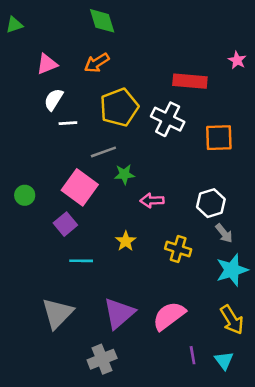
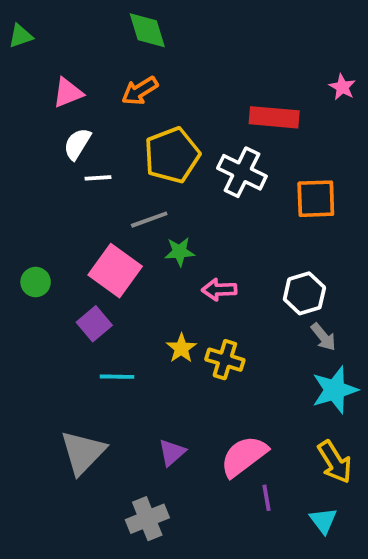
yellow cross: (178, 249) -> (225, 360), moved
purple triangle: (119, 313) -> (172, 452), size x0.6
purple line: (193, 355) -> (267, 498), moved

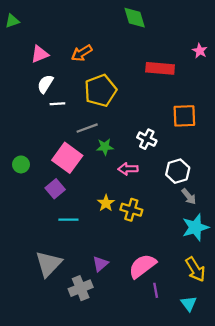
green diamond: (147, 30) -> (135, 18), moved
white cross: (242, 172) -> (147, 139), moved, size x0.7
gray cross: (147, 519) -> (81, 288), moved

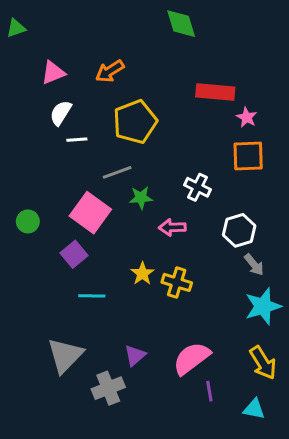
pink star: (200, 51) -> (247, 117), moved
cyan triangle: (189, 304) -> (254, 409), turned -42

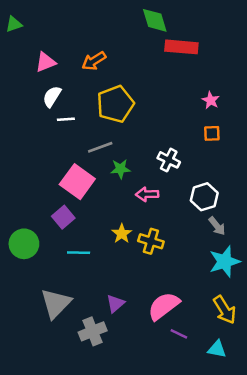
red rectangle: (215, 92) -> (181, 47), moved
orange square: (248, 156) -> (212, 133), size x0.6
green circle: (28, 221) -> (24, 244), moved, size x1.5
purple line: (209, 391) -> (179, 334), turned -54

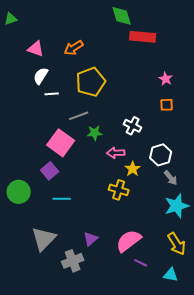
pink triangle: (46, 62) -> (36, 49), turned 42
yellow star: (122, 234) -> (133, 169), moved

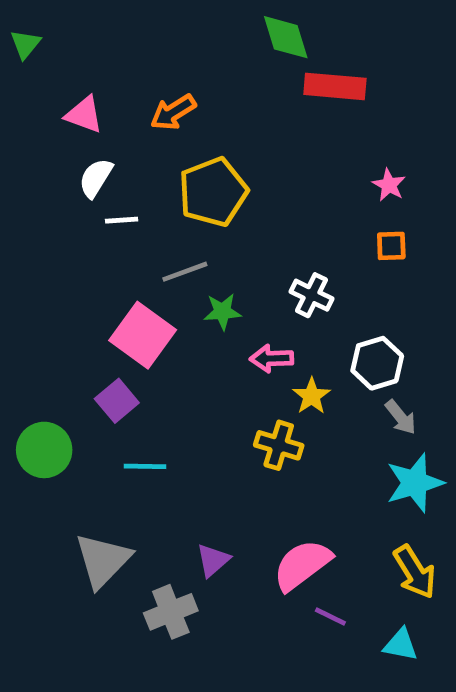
green triangle: (11, 19) -> (25, 44), turned -32

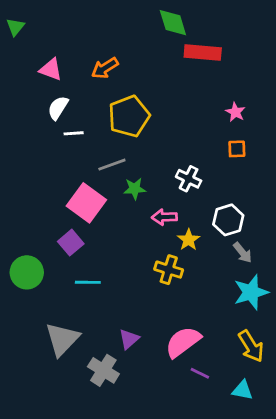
gray cross: (171, 612) -> (103, 370), turned -36

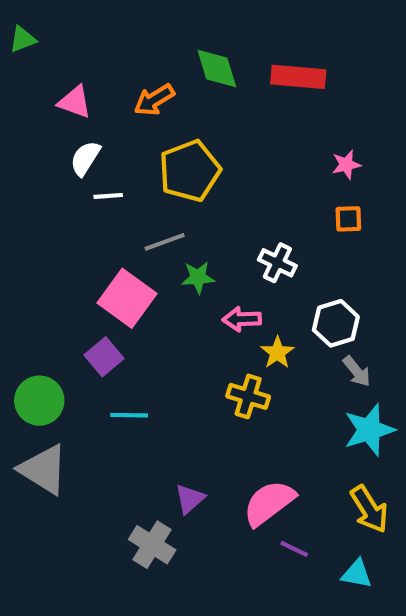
green diamond: (173, 23) -> (217, 69), moved
green triangle: (15, 27) -> (23, 39), turned 30
pink star: (235, 112) -> (346, 165), turned 30
gray triangle: (62, 339) -> (43, 469), moved, turned -42

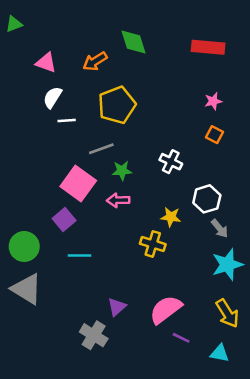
red rectangle: (298, 77) -> (208, 47), moved
orange square: (348, 219) -> (215, 135), turned 30
pink arrow: (242, 319) -> (118, 200), moved
yellow star: (277, 353) -> (171, 217), turned -30

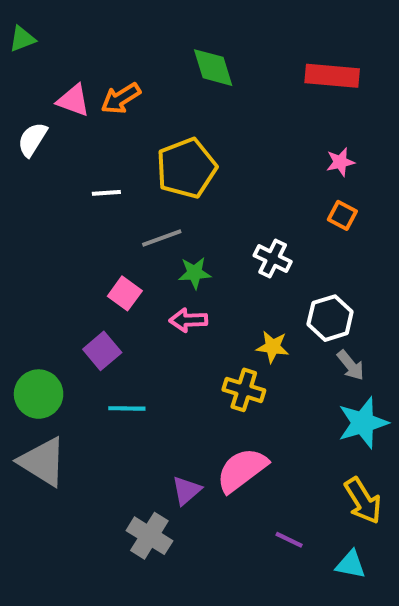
orange arrow: (95, 61) -> (121, 98), moved
white semicircle: (52, 97) -> (32, 139), moved
pink square: (78, 183) -> (125, 293), size x0.6
pink semicircle: (166, 310) -> (242, 470), moved

